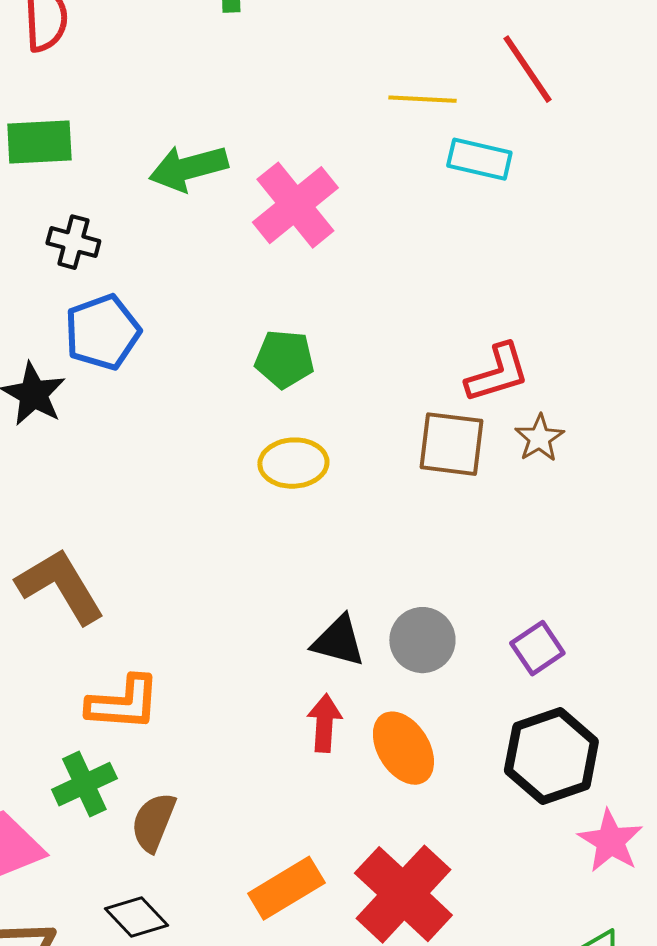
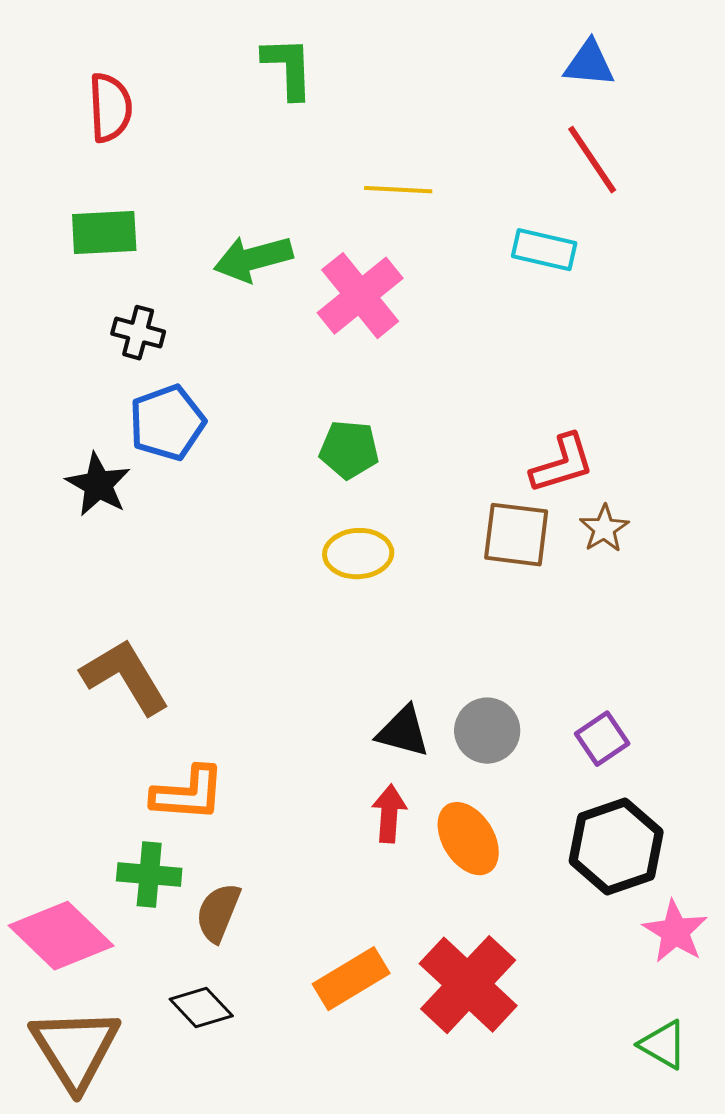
yellow line: (422, 99) -> (398, 190), moved
green cross: (84, 784) -> (149, 875), turned 30

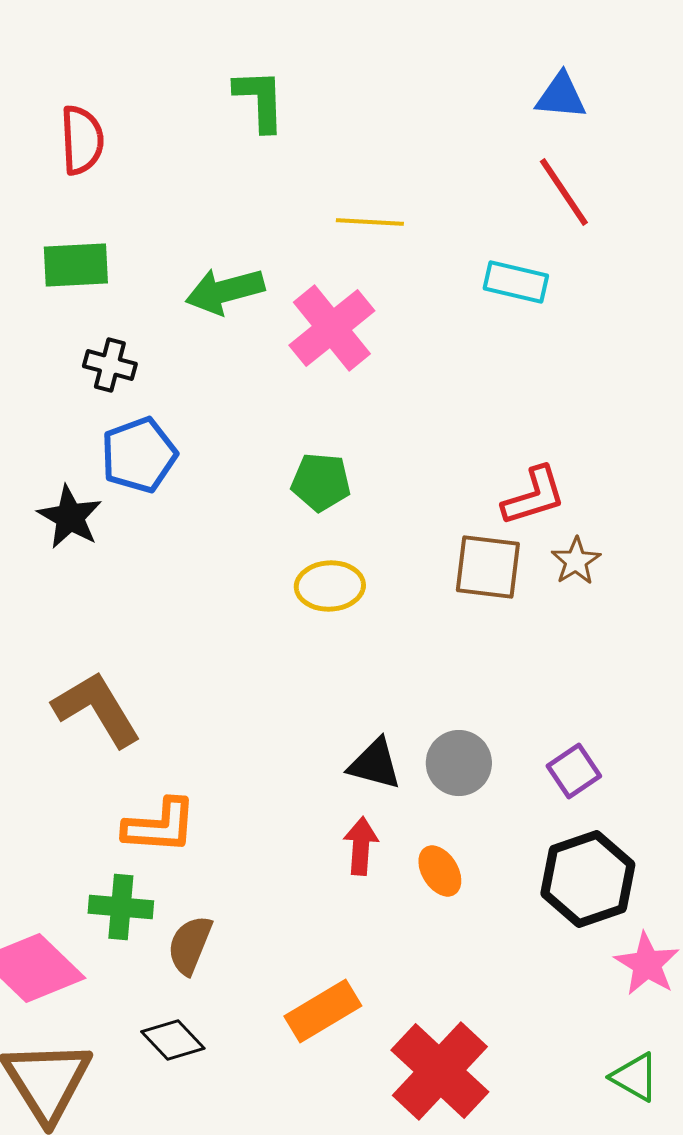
orange ellipse: (468, 839) -> (440, 871), size x0.7
red cross: (468, 985) -> (440, 1071), moved

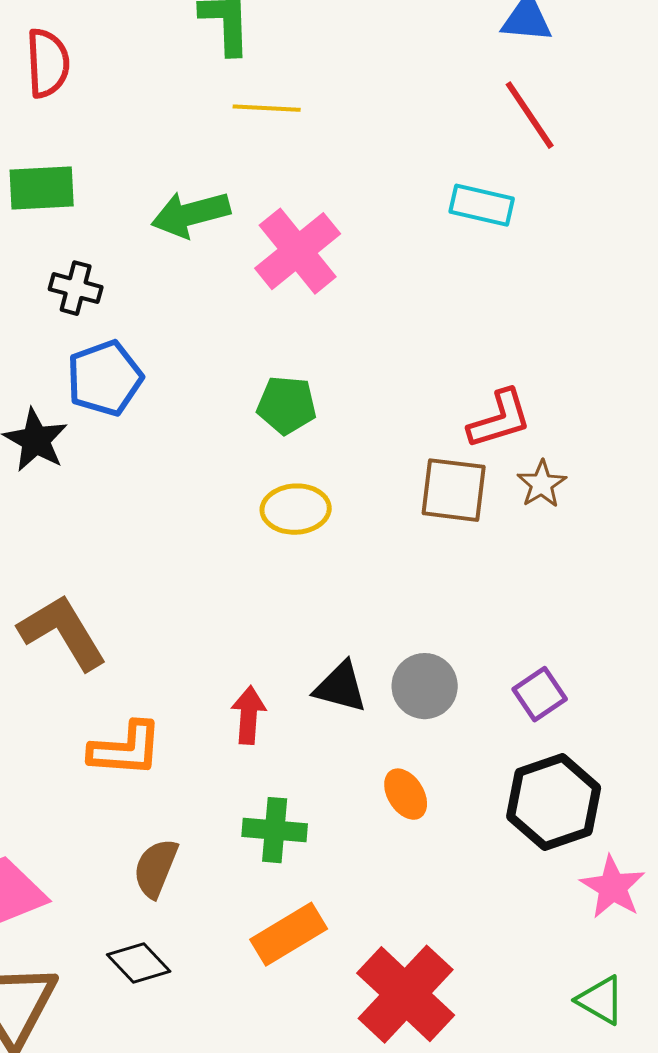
yellow line: (370, 222) -> (267, 108), moved
red arrow: (361, 846) -> (249, 715), moved
green cross: (121, 907) -> (275, 830), moved

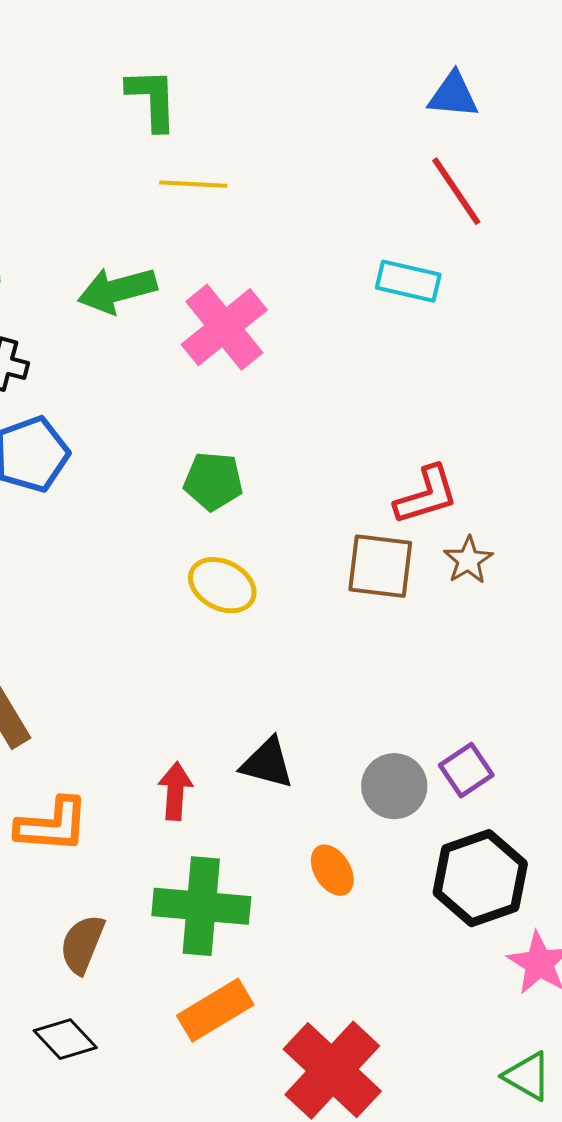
yellow ellipse: (296, 509) -> (222, 585), turned 30
gray circle: (425, 686) -> (394, 786), moved
green cross: (275, 830) -> (201, 906), size x1.5

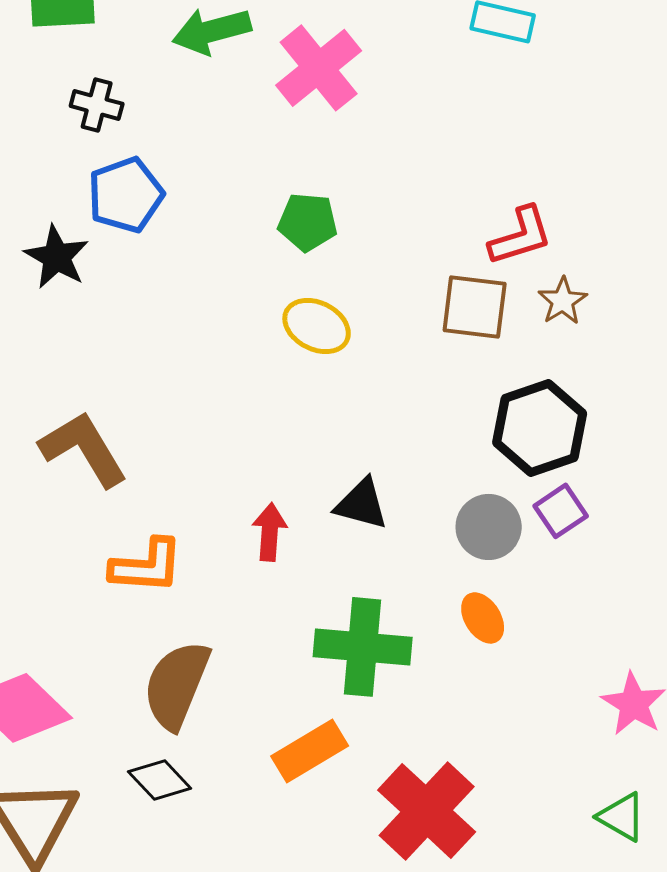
orange ellipse: (332, 870) -> (483, 618), moved
black hexagon: (480, 878) -> (540, 428), moved
green cross: (201, 906) -> (363, 647), moved
brown semicircle: (82, 944) -> (177, 685), size x1.5

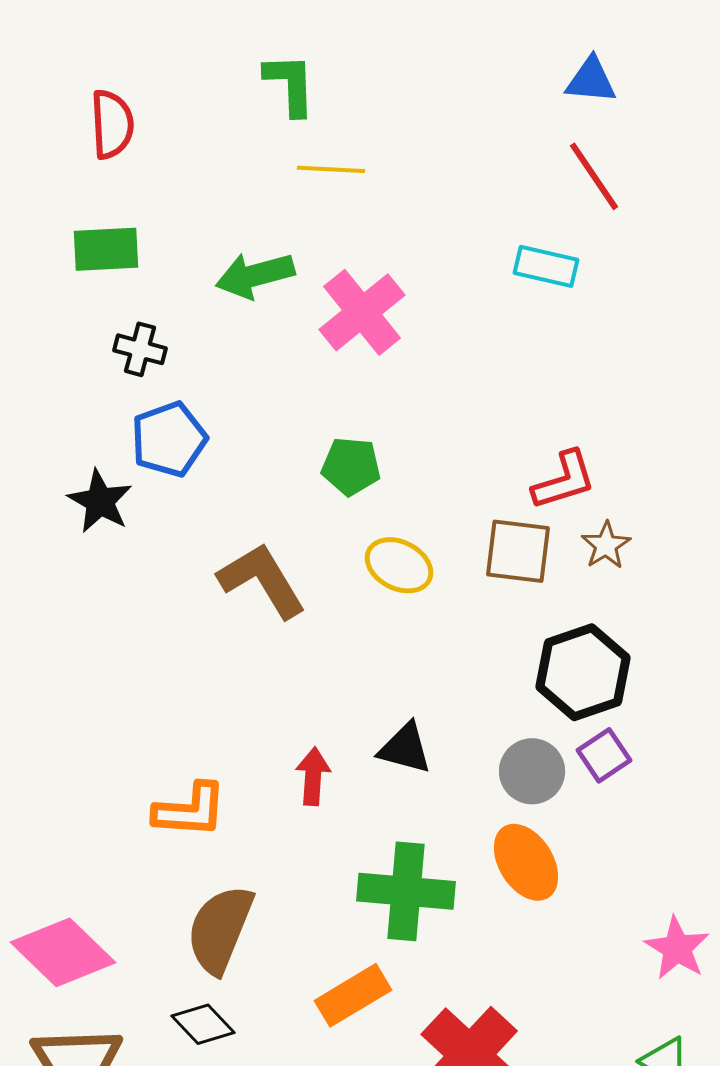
yellow ellipse: (317, 326) -> (399, 565), moved
brown L-shape: (84, 449) -> (262, 580), moved
orange ellipse: (483, 618) -> (526, 862), size x1.5

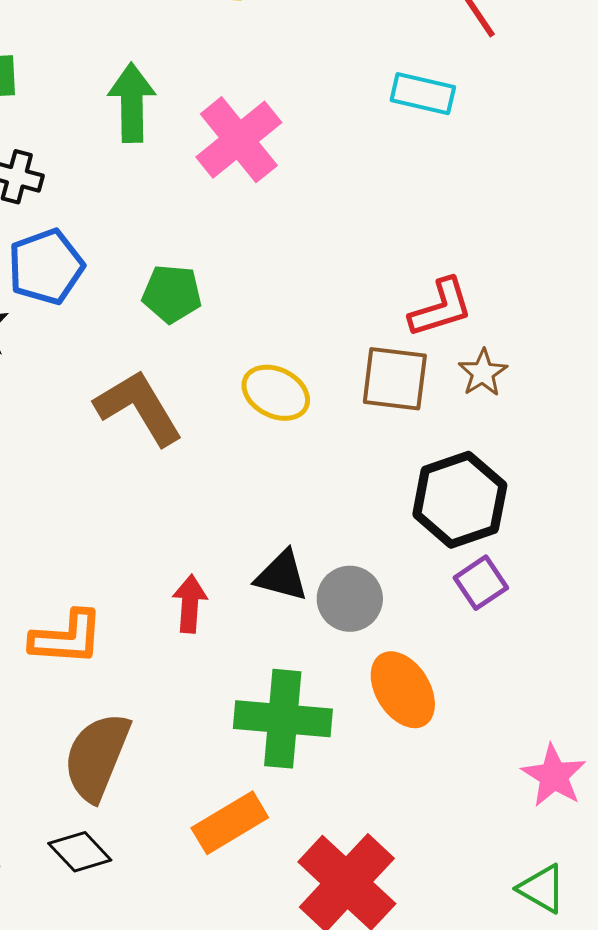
green arrow: (255, 275) -> (132, 103), turned 104
green pentagon: (351, 466) -> (172, 294), moved
gray circle: (532, 771) -> (350, 599), moved

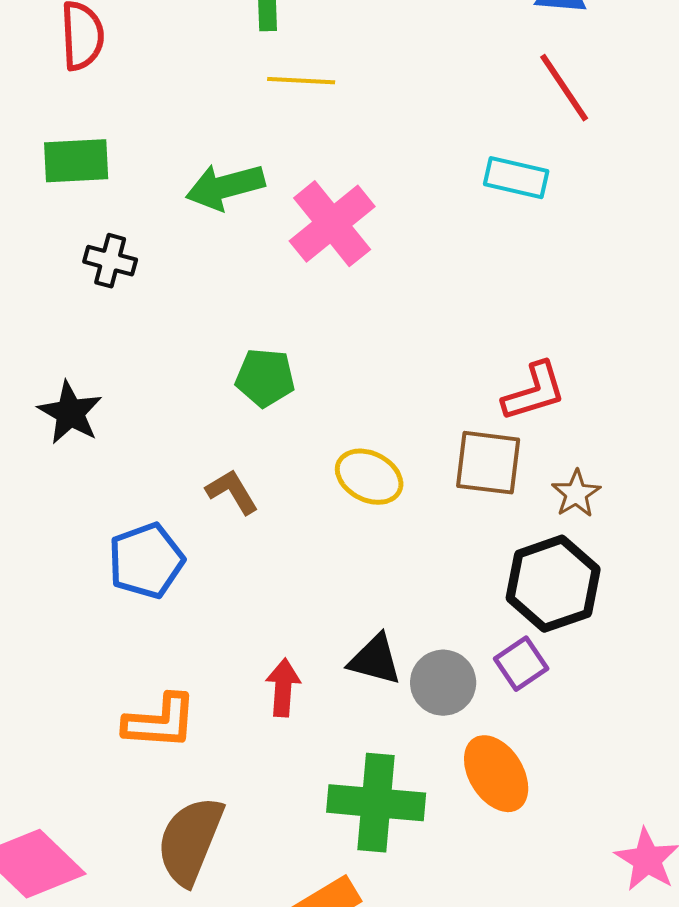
green arrow: (132, 103) -> (225, 187), turned -104
blue pentagon: (46, 267) -> (146, 561), moved
brown star: (483, 373) -> (576, 494), moved
brown L-shape: (139, 408) -> (232, 492), size x0.6
purple square: (481, 583) -> (521, 664), moved

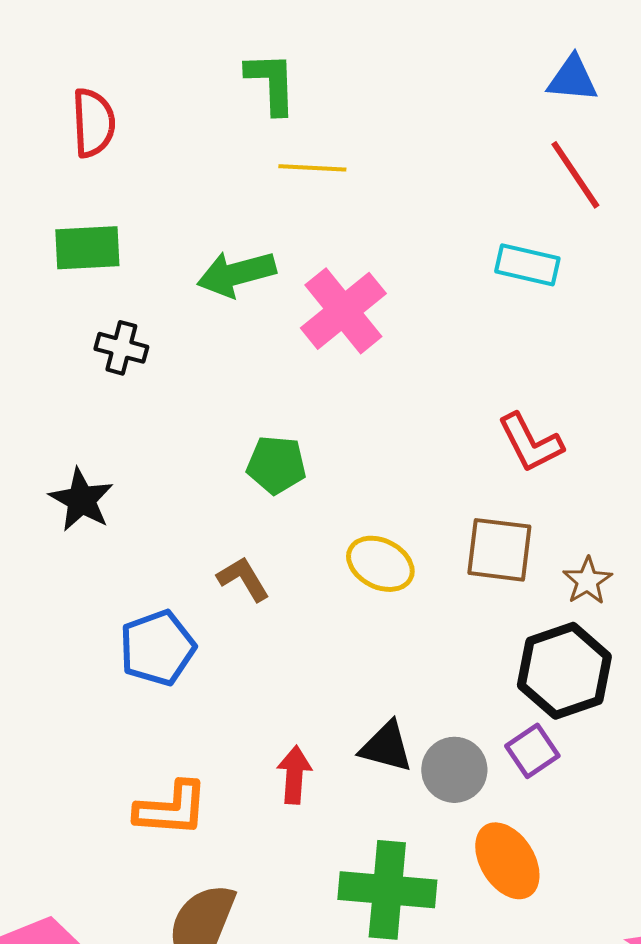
red L-shape: (534, 392) -> (530, 443), moved, turned 80

